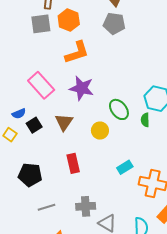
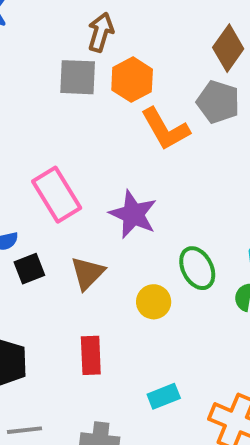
orange L-shape: (77, 52) -> (165, 129), moved, turned 68
cyan rectangle: (125, 167) -> (164, 396), moved

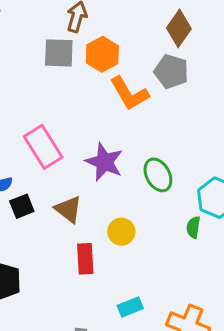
green ellipse: (197, 268) -> (158, 175), moved
brown triangle: (88, 273) -> (68, 209), turned -36
red rectangle: (91, 355) -> (85, 259), moved

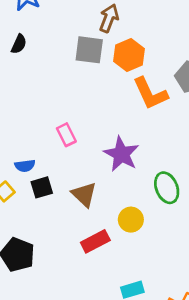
pink rectangle: (43, 147) -> (66, 135), size x0.6
green ellipse: (158, 175) -> (167, 188), moved
red rectangle: (85, 259) -> (95, 241), turned 60

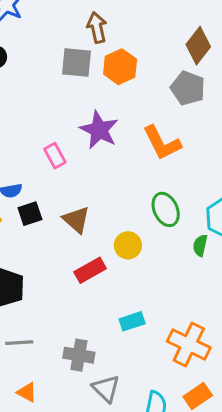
brown arrow: (109, 18) -> (97, 28), turned -32
orange L-shape: (150, 93) -> (162, 143), moved
purple star: (121, 154) -> (99, 130), moved

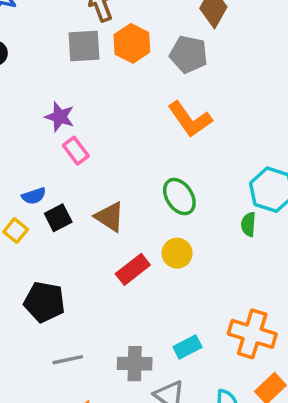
gray pentagon: (188, 88) -> (189, 54), moved
purple star: (99, 130) -> (60, 117), moved, size x0.7
green ellipse: (166, 209) -> (179, 197), moved
yellow circle: (128, 245) -> (177, 253), moved
cyan rectangle: (132, 321) -> (187, 347), moved

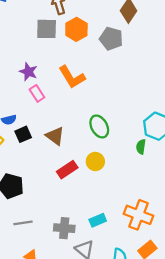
orange L-shape: (190, 119) -> (72, 77), moved

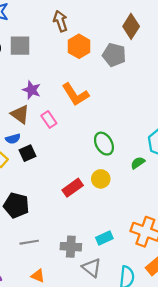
gray square: (47, 29) -> (20, 46), moved
pink rectangle: (37, 93) -> (49, 119), moved
brown triangle: (55, 136) -> (20, 114), moved
green semicircle: (141, 147) -> (138, 163), moved, turned 48

